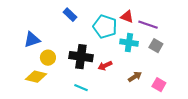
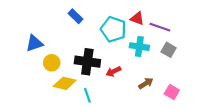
yellow diamond: (36, 77) -> (65, 83), moved
cyan line: (81, 88) -> (87, 95), turned 48

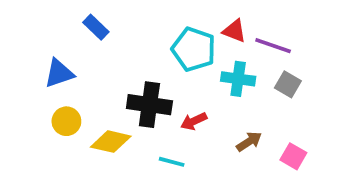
blue rectangle: (75, 16) -> (96, 27), moved
yellow circle: (52, 63) -> (66, 121), moved
cyan line: (87, 95) -> (172, 162), moved, turned -56

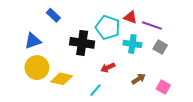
black cross: (149, 105) -> (82, 43), moved
yellow circle: (66, 121) -> (37, 68), size x1.5
cyan line: (172, 162) -> (95, 90), turned -64

